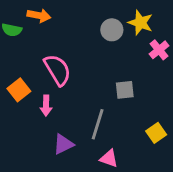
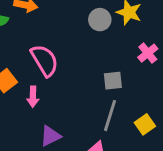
pink cross: (159, 50) -> (148, 53), moved
gray line: (98, 124) -> (110, 116), moved

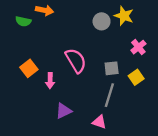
pink semicircle: (45, 60) -> (76, 60), moved
yellow square: (145, 124) -> (136, 77), moved

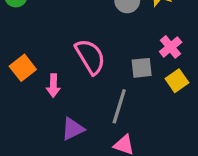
pink cross: (138, 47) -> (171, 47), moved
gray line: (109, 95) -> (119, 106), moved

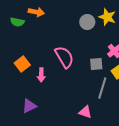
gray line: (119, 106) -> (102, 88), moved
purple triangle: (73, 129) -> (29, 106), moved

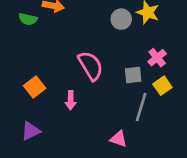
orange square: (22, 64) -> (35, 87), moved
pink arrow: (41, 75) -> (71, 100), moved
purple triangle: (29, 106) -> (31, 131), moved

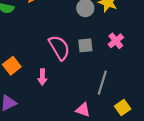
gray square: (133, 75) -> (85, 45), moved
yellow square: (162, 86) -> (123, 108), moved

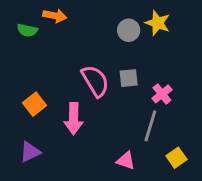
pink cross: (116, 41) -> (162, 94), moved
pink arrow: (42, 77) -> (74, 119), size x1.5

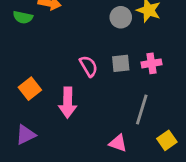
pink semicircle: (95, 81) -> (89, 66), size x0.7
pink cross: (162, 94) -> (151, 63), moved, turned 30

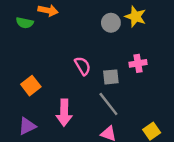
gray square: (121, 63) -> (111, 77), moved
pink arrow: (68, 103) -> (64, 113), moved
gray line: (142, 110) -> (108, 104), moved, turned -55

